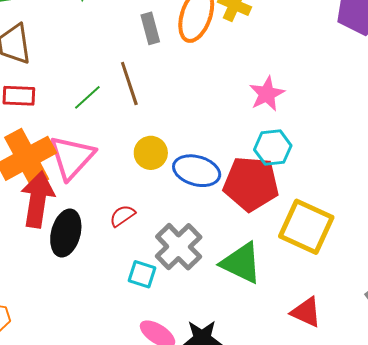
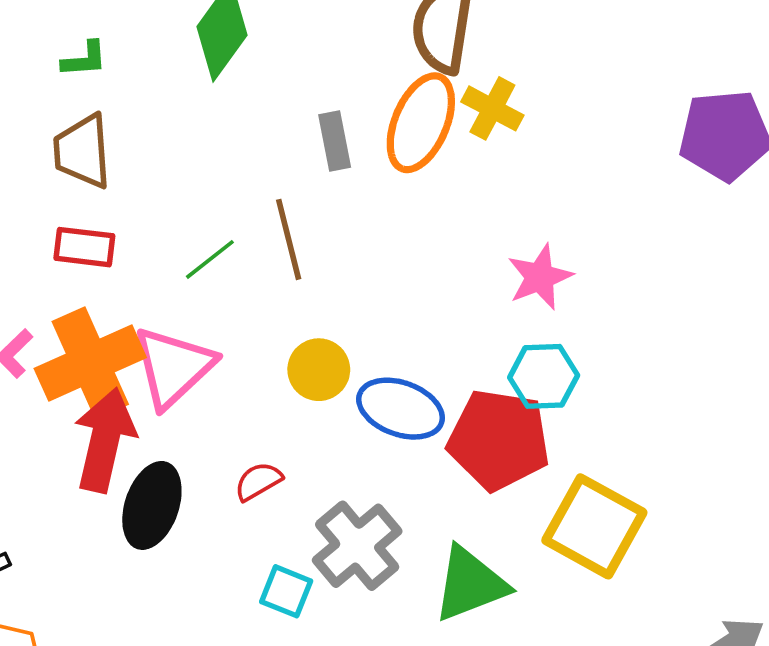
green triangle: (241, 263) -> (470, 584), turned -51

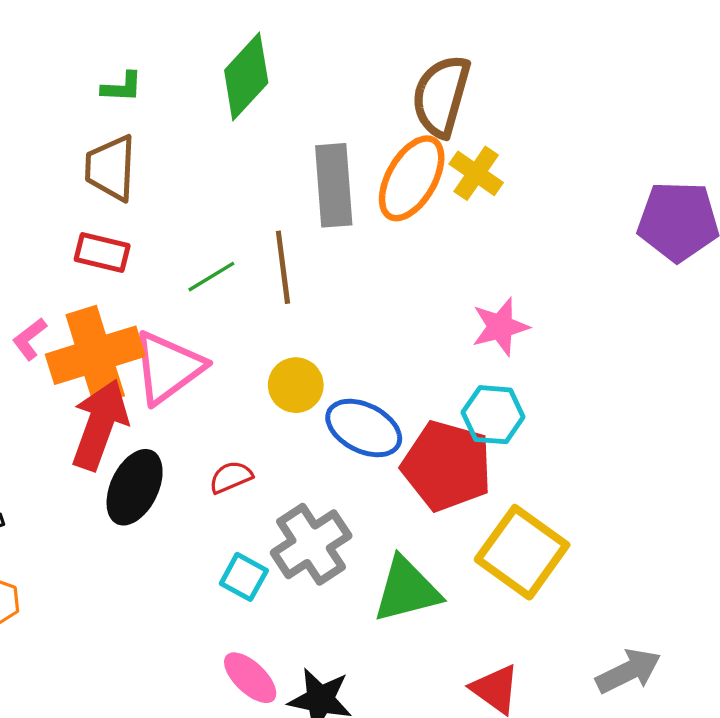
gray rectangle: (335, 141) -> (334, 185), size x1.6

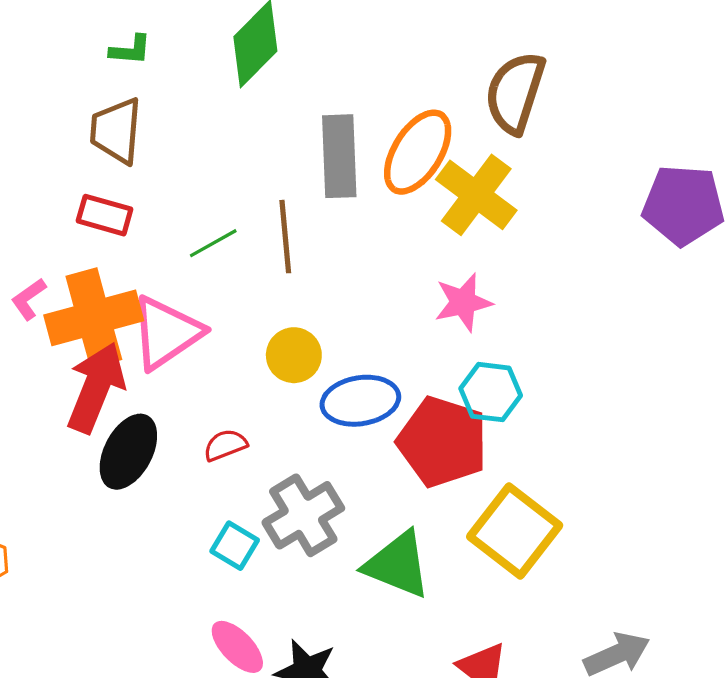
brown semicircle: (441, 96) -> (515, 93), moved
yellow cross: (476, 173) -> (476, 195), moved, size x1.5
pink star: (500, 327) -> (463, 302), moved
blue ellipse: (364, 428) -> (360, 401), turned -38
green triangle: (407, 590) -> (398, 565), turned 34

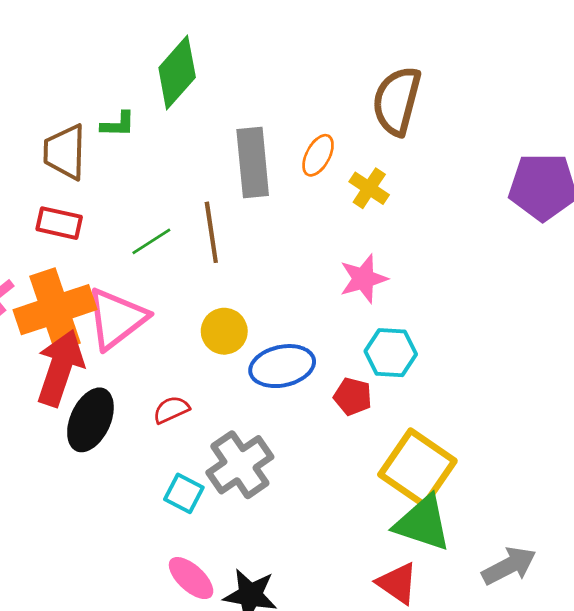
green L-shape: (130, 50) -> (118, 124), moved
orange ellipse: (418, 152) -> (318, 155), size x0.6
yellow cross: (476, 195) -> (369, 188), size x0.6
red pentagon: (442, 442) -> (353, 396), size x0.5
green triangle: (398, 565) -> (423, 523), moved

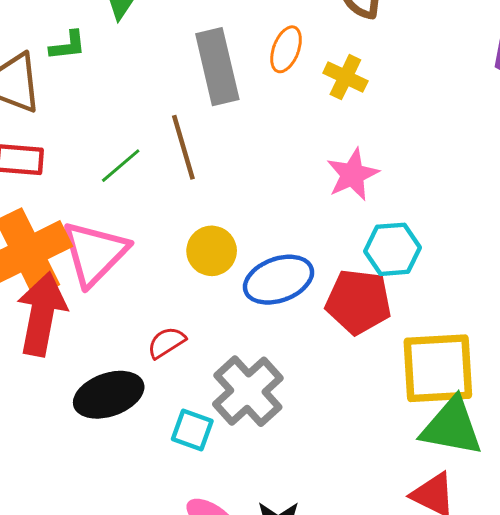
red pentagon: (353, 396) -> (358, 302), size x1.6
black ellipse: (90, 420) -> (109, 395), moved, turned 54
yellow square: (417, 468) -> (438, 368), turned -30

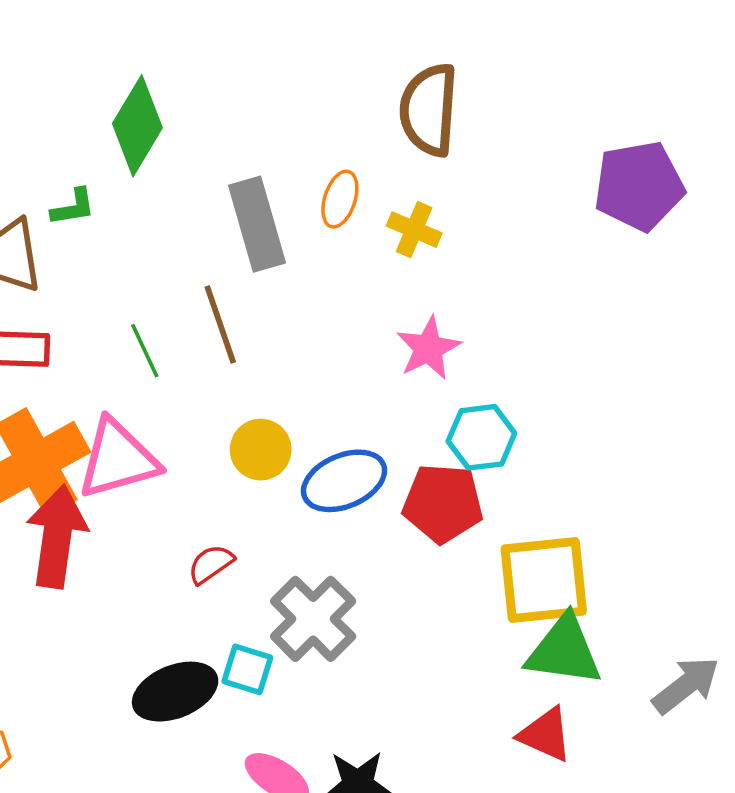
green line: (121, 166) -> (145, 351), turned -72
pink triangle: (95, 253) -> (118, 459), turned 32
black ellipse: (109, 395) -> (175, 692), moved

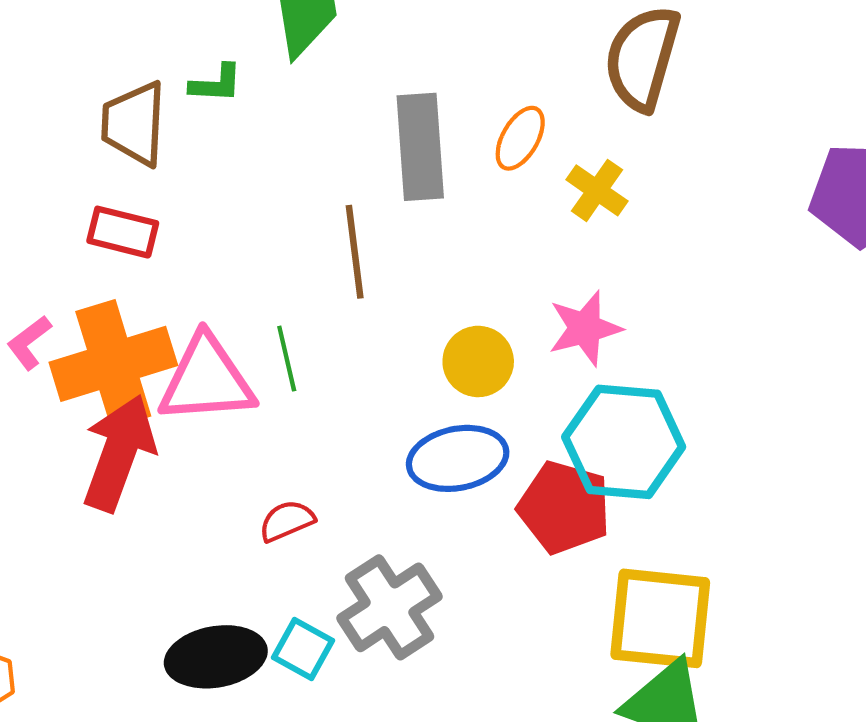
green line: (145, 351) -> (287, 359), moved
cyan hexagon: (481, 437) -> (624, 442), size x1.5
yellow circle: (261, 450) -> (478, 361), moved

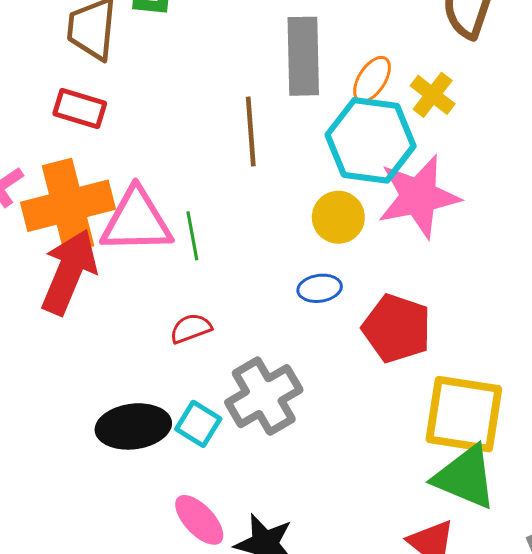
orange ellipse: (520, 138) -> (372, 79), moved
pink star: (585, 328) -> (419, 196), size x1.5
green line: (287, 359) -> (192, 236), moved
cyan hexagon: (624, 442) -> (371, 140), moved
blue ellipse: (458, 458) -> (320, 288), size x0.6

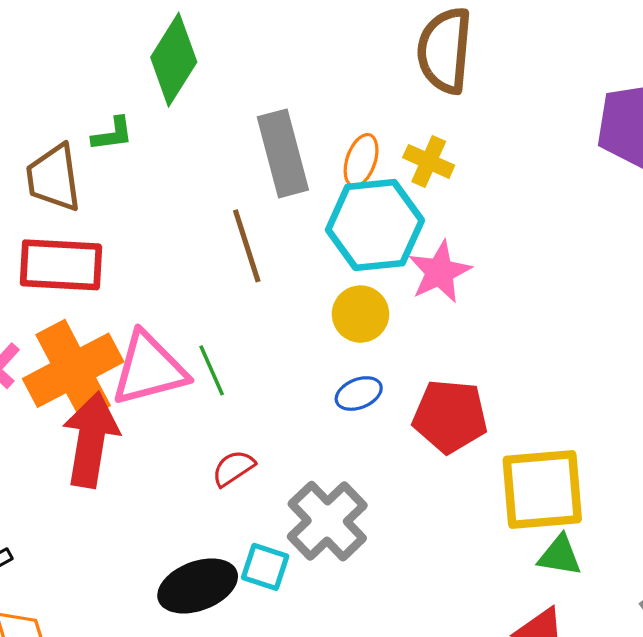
red rectangle: (80, 108) -> (61, 265), size x1.5
pink star: (419, 196) -> (440, 272), size x0.7
green triangle: (465, 477) -> (560, 556), size x0.6

